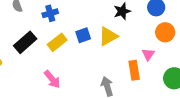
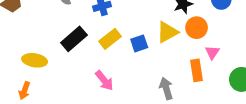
orange circle: (165, 32) -> (197, 28), moved
blue square: (83, 35) -> (139, 43), moved

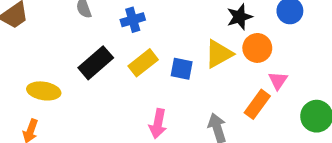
blue square: (139, 43) -> (182, 69), turned 30
orange rectangle: (197, 70) -> (257, 104), turned 45
pink arrow: (104, 81) -> (158, 124), moved, turned 50

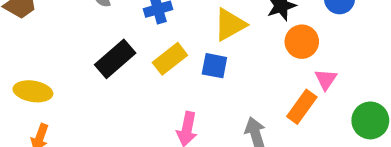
yellow triangle: (219, 54) -> (230, 25), moved
yellow ellipse: (44, 91) -> (33, 91), moved

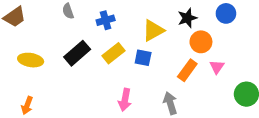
yellow ellipse: (33, 91) -> (31, 60), moved
orange rectangle: (302, 107) -> (187, 70), moved

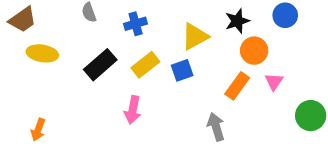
blue square: (143, 58) -> (182, 70), turned -30
yellow ellipse: (31, 60) -> (42, 53), moved
pink arrow: (125, 100) -> (133, 110), moved

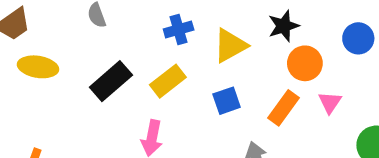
blue circle: (285, 15) -> (358, 38), moved
blue cross: (136, 24) -> (179, 29), moved
blue square: (182, 70) -> (227, 101), moved

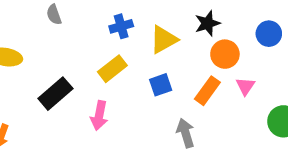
black rectangle: (111, 81) -> (55, 94), moved

